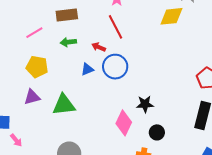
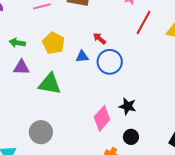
red line: (115, 27) -> (144, 23), moved, turned 40
green arrow: (68, 42) -> (17, 43), moved
yellow pentagon: (37, 67) -> (54, 43), moved

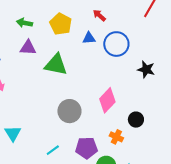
red arrow: (99, 38) -> (99, 15), moved
black star: (128, 106) -> (146, 69), moved
gray circle: (41, 132) -> (69, 111), moved

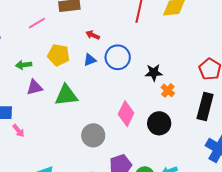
black circle: (136, 120) -> (159, 123), size x1.5
orange cross: (116, 137) -> (168, 90), moved, turned 32

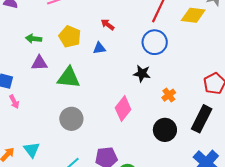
blue circle: (118, 57) -> (155, 42), moved
black star: (154, 73) -> (142, 74), moved
black circle: (159, 123) -> (165, 130), moved
gray circle: (93, 135) -> (71, 119), moved

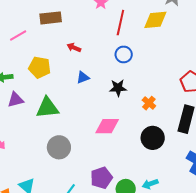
blue circle: (155, 42) -> (124, 54), size x0.7
blue triangle: (99, 48) -> (83, 77), moved
pink diamond: (123, 109) -> (107, 126), turned 65

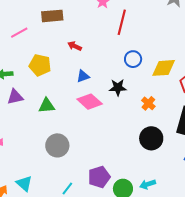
yellow diamond: (155, 20) -> (164, 68), moved
blue circle: (124, 54) -> (133, 59), moved
green triangle: (47, 108) -> (47, 106), size x0.7
pink diamond: (107, 126) -> (90, 102), moved, turned 40

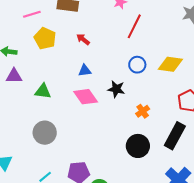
yellow pentagon: (40, 65) -> (45, 38), moved
yellow diamond: (164, 68) -> (170, 64), moved

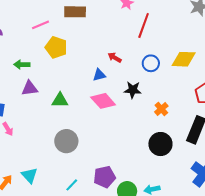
red arrow: (83, 39) -> (115, 57), moved

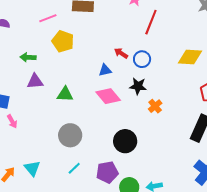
blue circle: (151, 63) -> (142, 59), moved
orange cross: (161, 109) -> (155, 106), moved
black circle: (160, 144) -> (125, 141), moved
cyan line: (72, 185) -> (74, 168), moved

